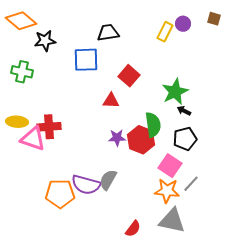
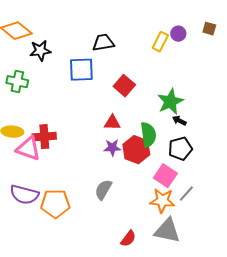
red triangle: (111, 101) -> (112, 123), moved
purple semicircle: (86, 185) -> (24, 195), moved

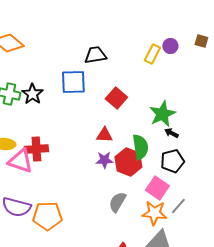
black star: (40, 51) -> (32, 94), moved, turned -30
gray semicircle: (103, 190) -> (117, 202), moved

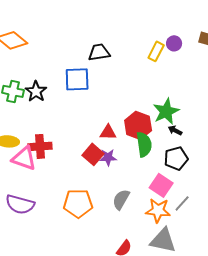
red square: (116, 98) -> (93, 154), moved
red hexagon: (128, 162) -> (138, 125), moved
orange pentagon: (47, 216) -> (78, 203), moved

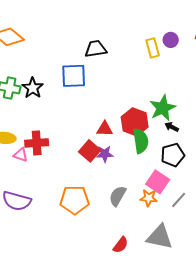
yellow rectangle: (156, 51) -> (153, 48), turned -42
pink triangle: (24, 158) -> (21, 155), size x0.6
orange star: (158, 210) -> (149, 198), moved, size x0.7

